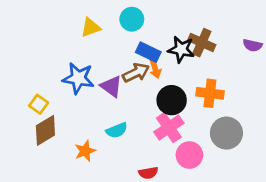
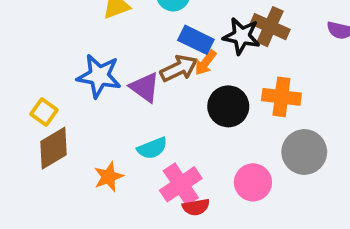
orange arrow: (155, 69) -> (205, 63), turned 54
pink cross: (169, 128) -> (181, 184), moved

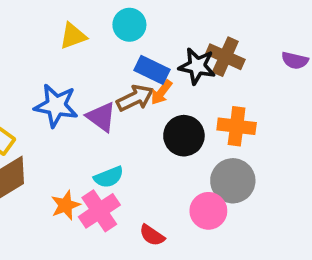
gray circle: (304, 152) -> (233, 181), moved
pink cross: (181, 184) -> (99, 211), moved
red semicircle: (196, 207) -> (152, 235), turned 44

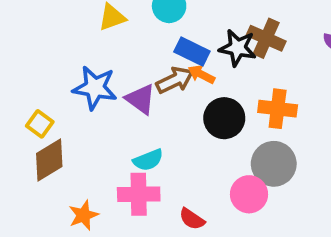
orange arrow: (161, 92) -> (201, 74), turned 80
orange star: (65, 205) -> (83, 215), moved
pink cross: (99, 211) -> (139, 194), turned 33

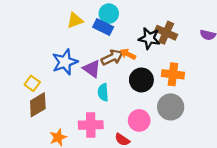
blue rectangle: (192, 52) -> (103, 27), moved
blue star: (95, 88) -> (65, 62), turned -30
cyan semicircle: (148, 160) -> (103, 92), moved, turned 108
pink circle: (249, 194) -> (139, 120), moved

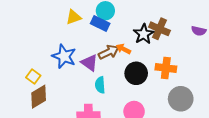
black star: (149, 38) -> (144, 34), turned 30
blue star: (65, 62) -> (64, 56), turned -30
gray circle: (171, 107) -> (181, 99), moved

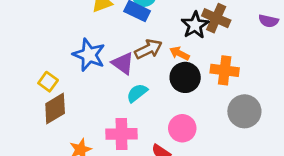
orange arrow: (123, 49) -> (179, 53), moved
cyan semicircle: (100, 85) -> (137, 93), turned 56

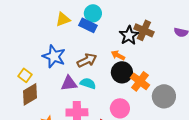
brown arrow: (148, 49) -> (87, 60), moved
purple triangle: (123, 63) -> (69, 83), moved, turned -42
orange cross: (225, 70) -> (140, 81), moved, turned 30
cyan semicircle: (137, 93) -> (88, 83), turned 56

